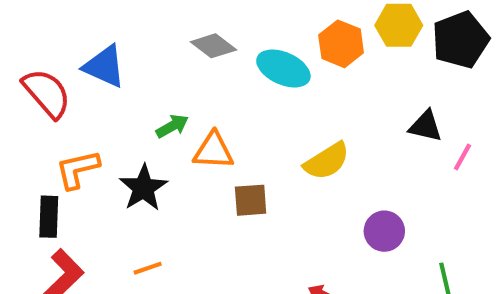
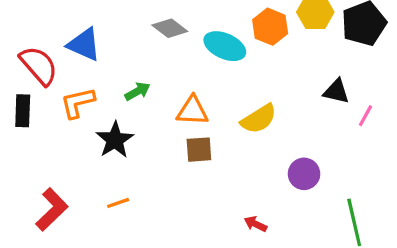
orange triangle: (213, 151) -> (192, 111), moved
orange L-shape: (78, 169) -> (78, 103), moved
black rectangle: (49, 217) -> (23, 111), moved

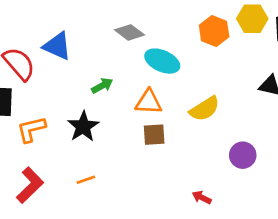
cyan ellipse: (225, 46) -> (162, 61), moved
orange L-shape: (78, 103) -> (31, 129), moved

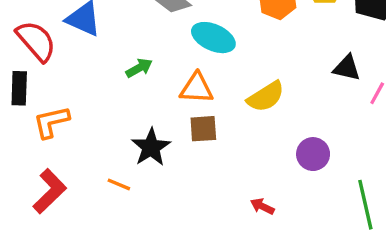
black star: (83, 127) -> (151, 147), moved
orange line: (86, 180) -> (119, 184), turned 42

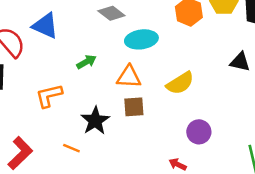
cyan ellipse: (213, 38) -> (141, 39), turned -32
orange L-shape: (51, 122) -> (49, 96), moved
purple circle: (313, 154) -> (199, 132), moved

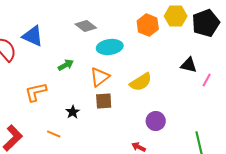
orange triangle: (129, 77) -> (100, 77), turned -40
black star: (95, 121) -> (73, 112), size x0.6

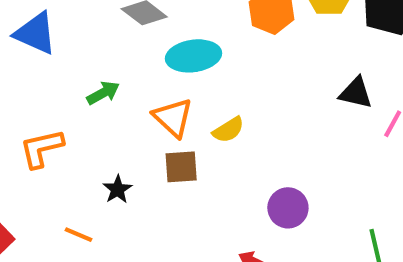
orange triangle: (100, 77) -> (173, 118), turned -40
yellow semicircle: (141, 82) -> (228, 130), moved, size x0.7

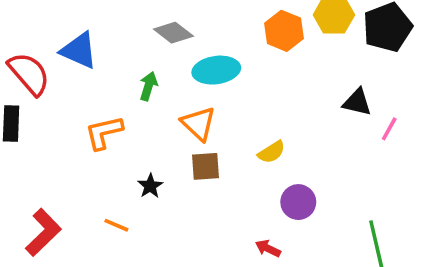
green arrow: (103, 93) -> (148, 86), moved, turned -44
yellow semicircle: (228, 130) -> (272, 152), moved
orange L-shape: (42, 148) -> (104, 132), moved

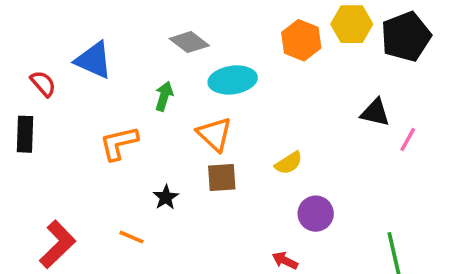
red semicircle: (29, 74) -> (43, 84), size x0.6

